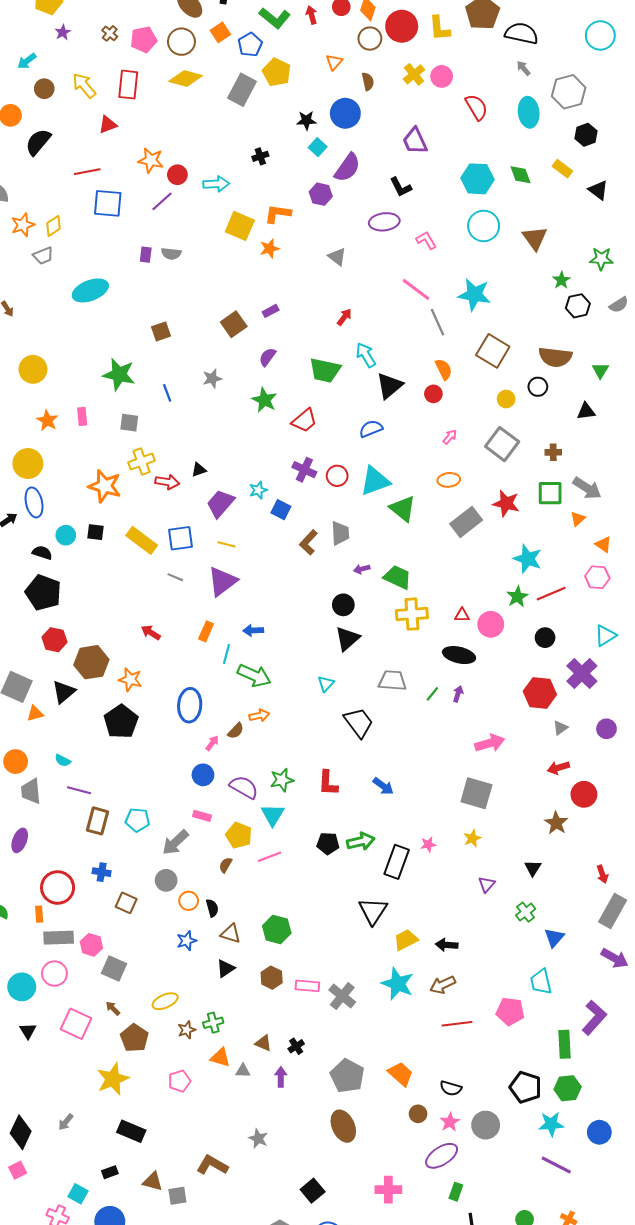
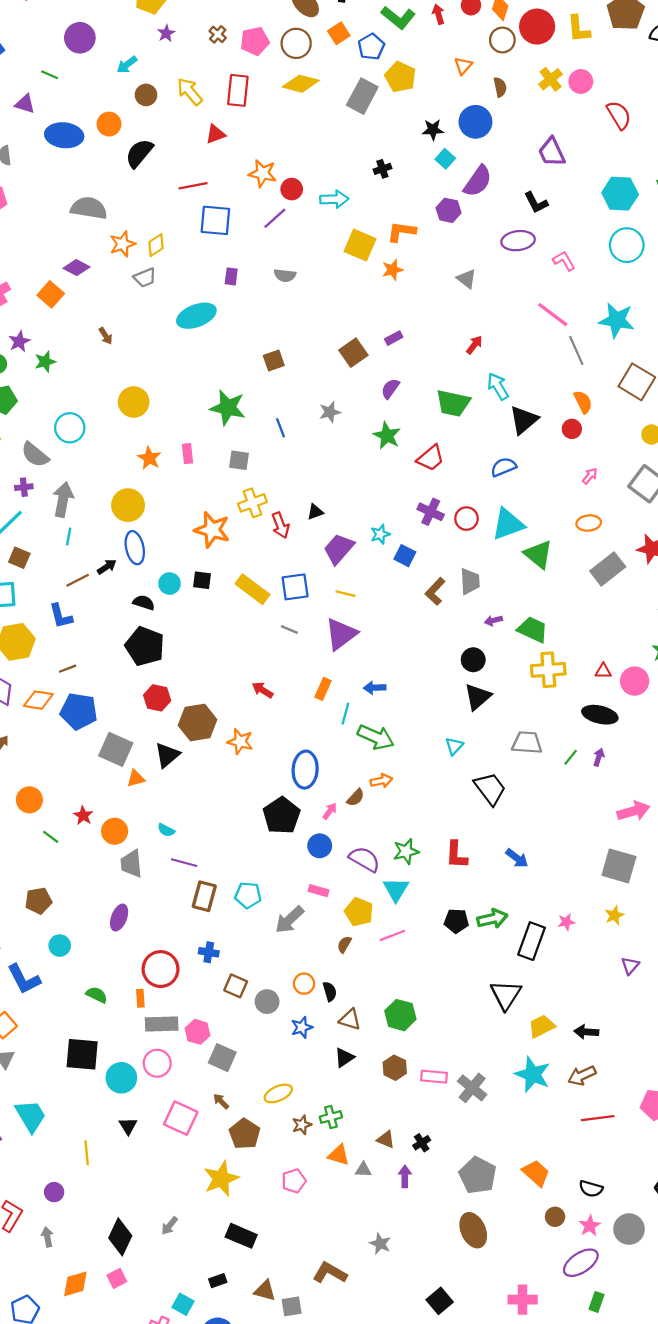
purple rectangle: (146, 255) -> (231, 276), moved
red arrow: (167, 482) -> (280, 525), turned 60
black pentagon: (121, 722) -> (282, 816), moved
gray circle: (166, 880) -> (267, 1002), moved

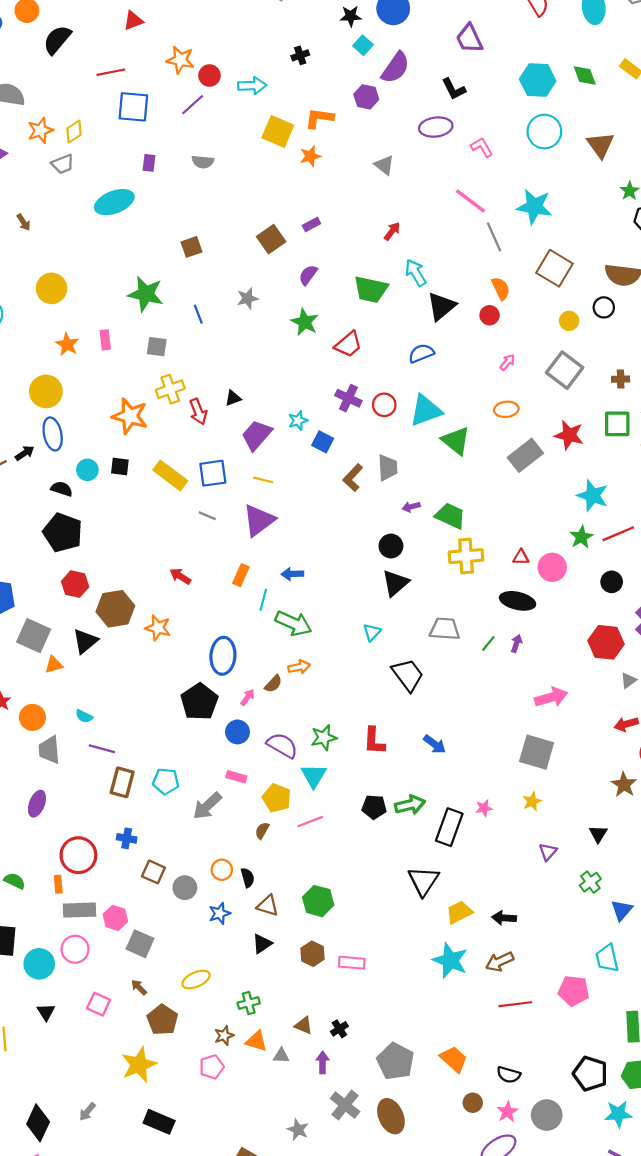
gray cross: (472, 1088) -> (345, 1105), moved
pink square: (181, 1118) -> (99, 1004), size x0.7
brown star: (302, 1125) -> (224, 1036), moved

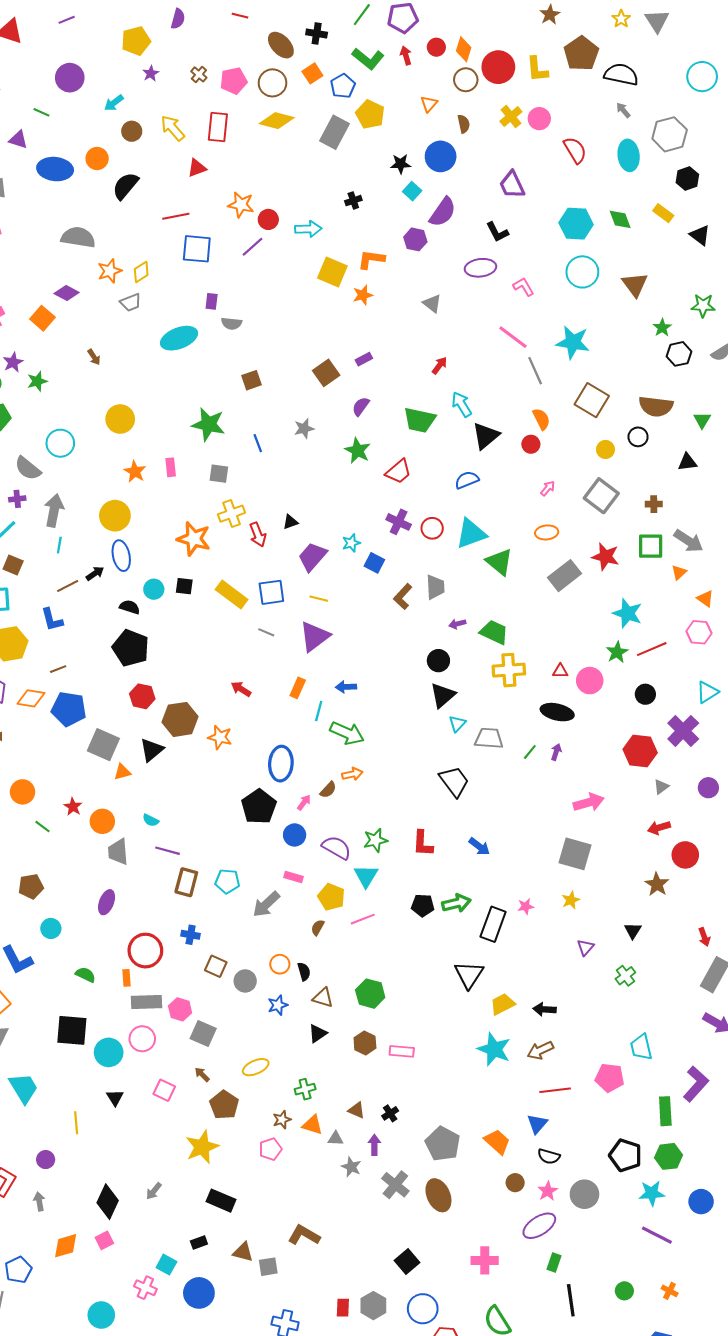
gray semicircle: (203, 162) -> (232, 323), moved
cyan triangle: (372, 632) -> (457, 724), moved
blue triangle: (622, 910) -> (537, 1124), moved
gray star: (298, 1130) -> (351, 1167), moved

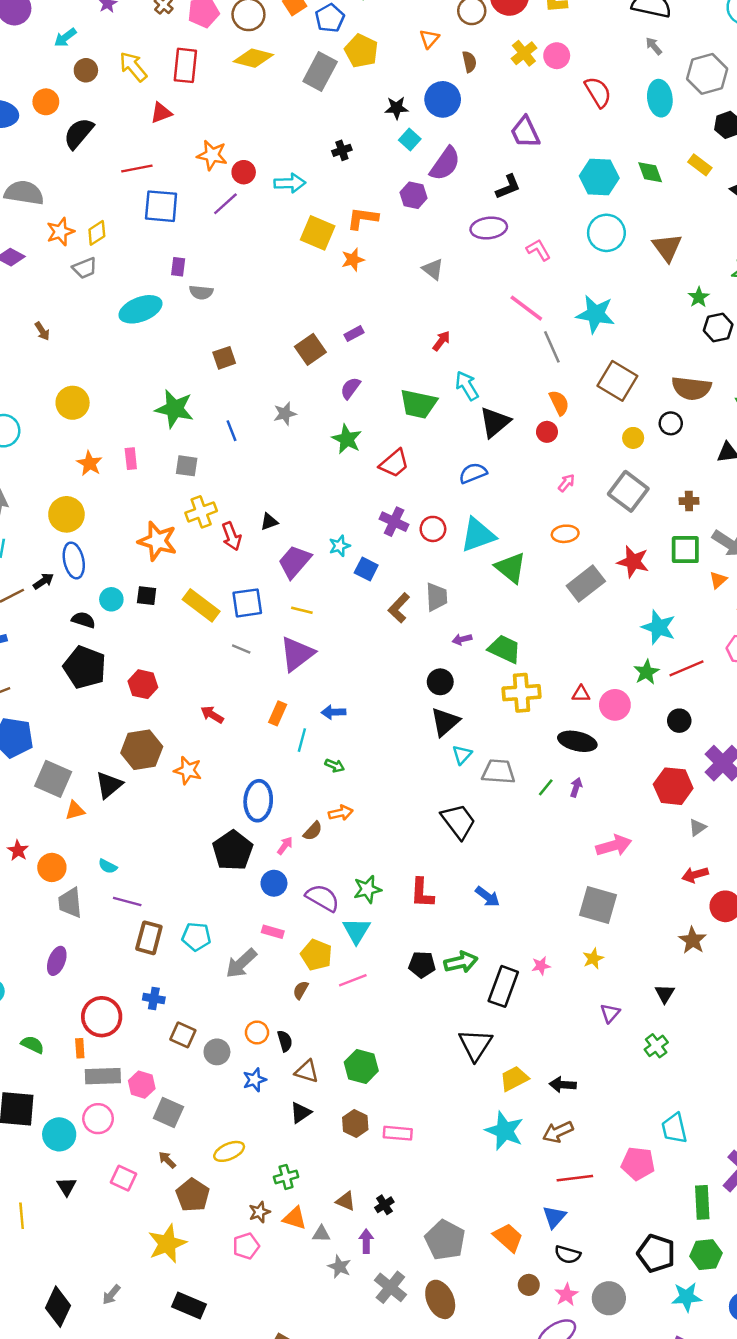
black L-shape: (497, 232) -> (508, 187), turned -85
red hexagon: (142, 696) -> (143, 684), moved
green arrow: (347, 733) -> (335, 766), size x0.5

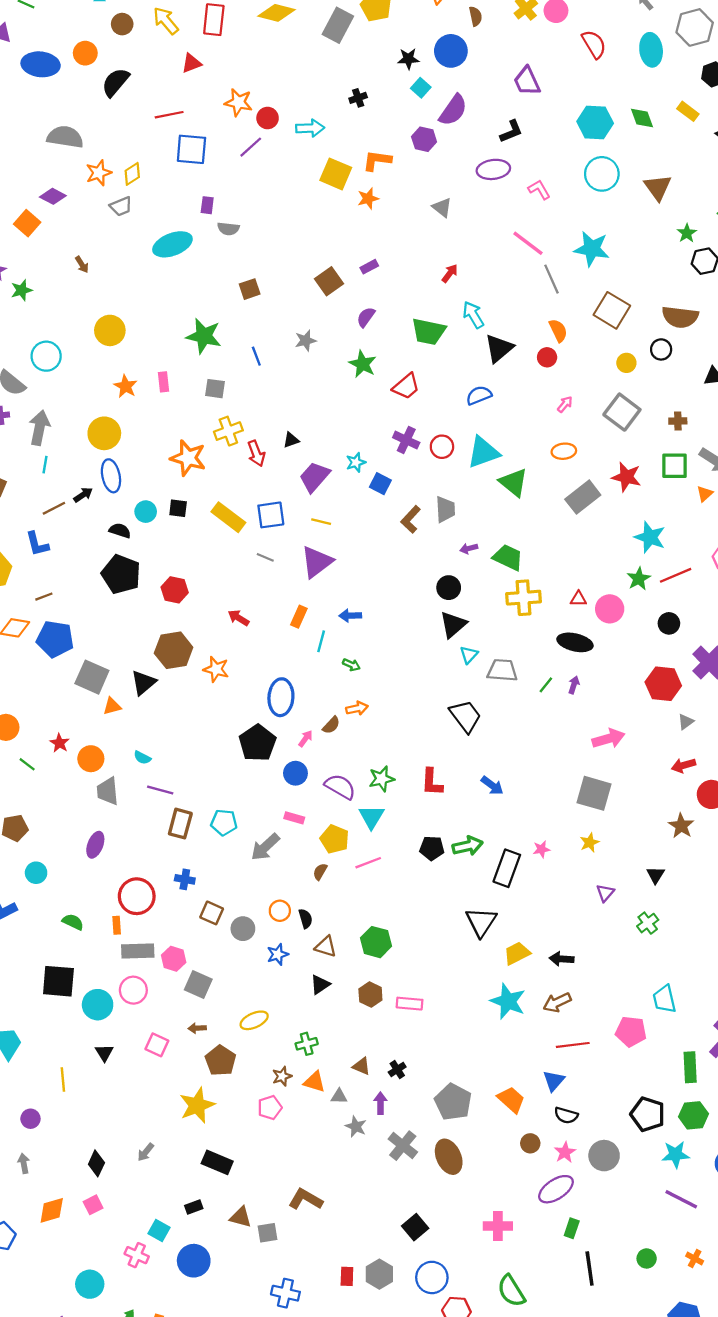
brown arrow: (167, 1160) -> (197, 1028), turned -48
black diamond: (58, 1307) -> (96, 1163), size x0.7

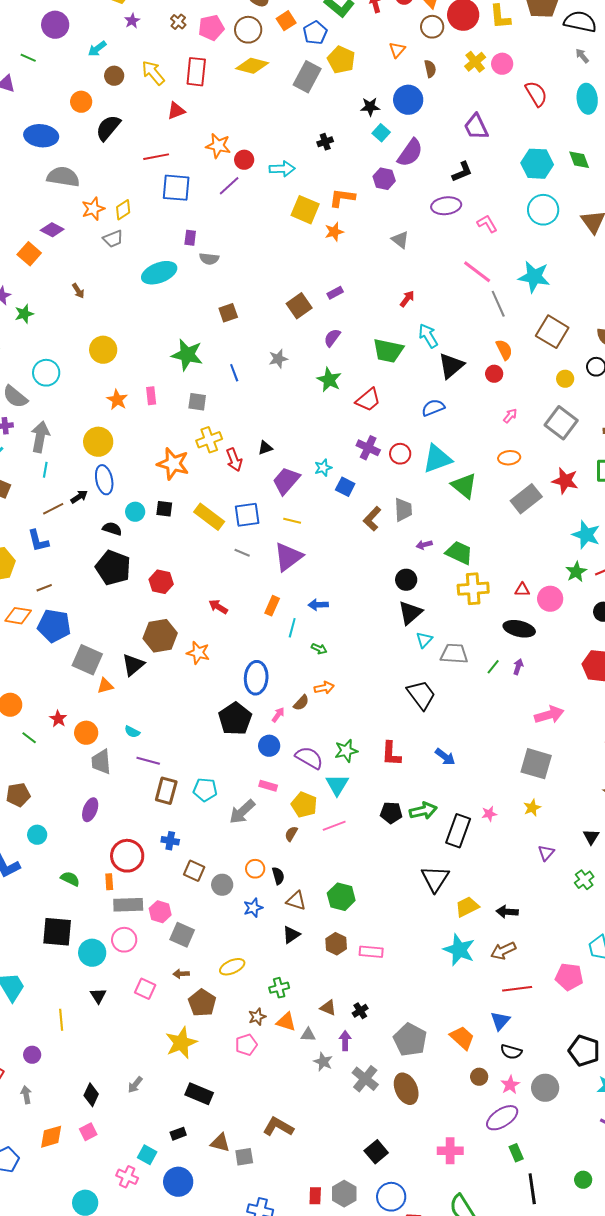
blue ellipse: (41, 64) -> (41, 136), moved
green rectangle: (572, 1228) -> (516, 1153), turned -42

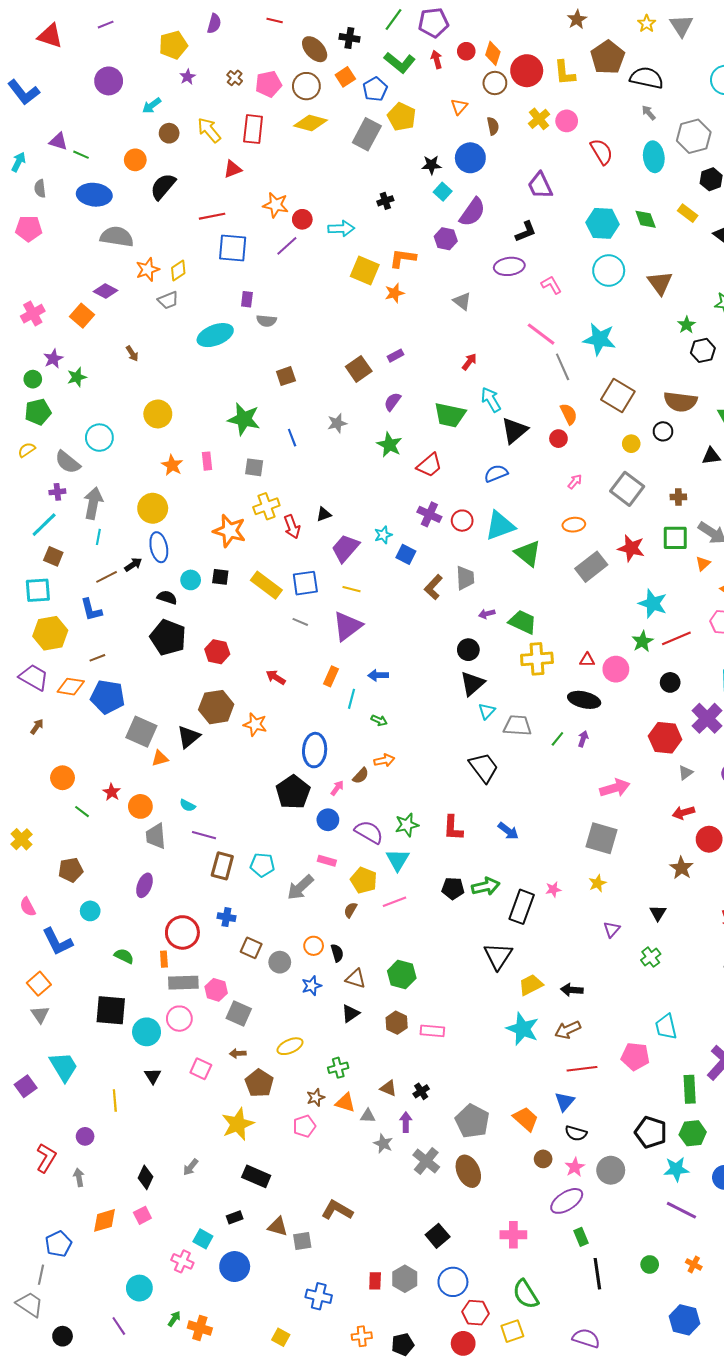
green line: (28, 58) -> (81, 155), moved

